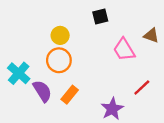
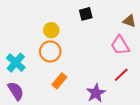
brown triangle: (151, 35) -> (129, 21), moved
pink trapezoid: (124, 50) -> (120, 45), moved
purple semicircle: (42, 91) -> (16, 91), moved

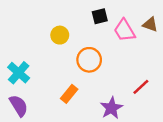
pink trapezoid: (120, 45) -> (124, 30), moved
orange circle: (50, 51) -> (89, 60), moved

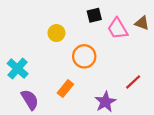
purple semicircle: (19, 106) -> (30, 100), moved

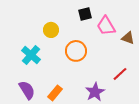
brown triangle: (142, 23) -> (128, 38), moved
cyan cross: (18, 69) -> (31, 55), moved
orange rectangle: (65, 89) -> (55, 93), moved

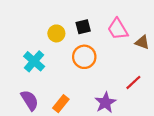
black square: (85, 14) -> (83, 27), moved

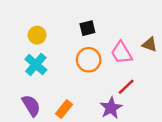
pink trapezoid: (118, 29) -> (121, 53), moved
yellow circle: (56, 33) -> (37, 35), moved
red line: (133, 82) -> (126, 87), moved

